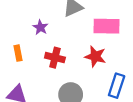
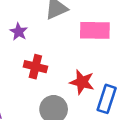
red star: (95, 56) -> (82, 82), moved

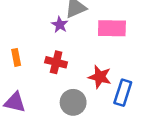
purple star: (19, 32) -> (60, 25), moved

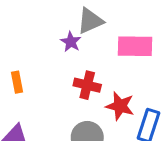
red cross: (56, 62) -> (87, 85), moved

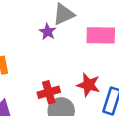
red cross: (87, 85) -> (49, 92), moved, turned -30

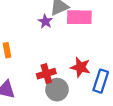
pink rectangle: (101, 35) -> (79, 17), moved

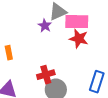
red star: (80, 67) -> (79, 39), moved

